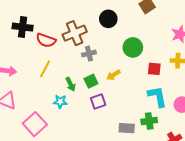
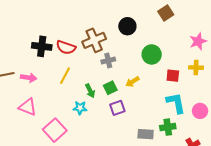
black cross: (23, 27) -> (42, 46), moved

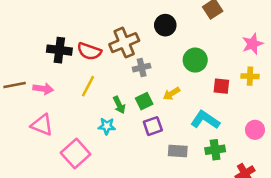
cyan L-shape: (176, 103) -> (205, 120), moved, turned -45
gray rectangle: (146, 134) -> (178, 151), moved

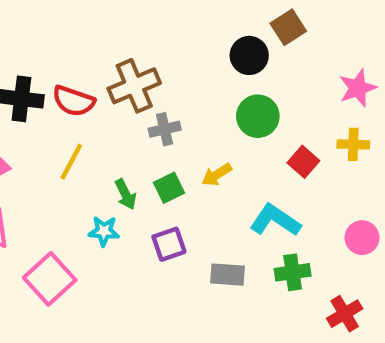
black circle: (165, 25) -> (249, 55), moved
red square: (221, 86) -> (303, 162), turned 35
purple square: (153, 126) -> (169, 244), moved

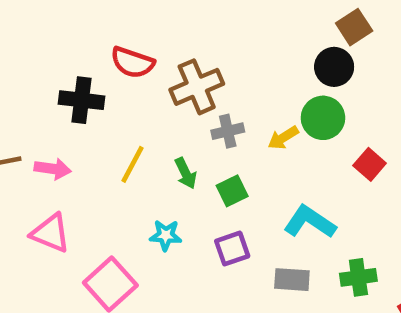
black circle: (249, 55) -> (334, 67), moved
red semicircle: (73, 101) -> (132, 62), moved
yellow arrow: (217, 175) -> (283, 138), moved
green arrow: (126, 194) -> (186, 173), moved
cyan L-shape: (275, 220) -> (310, 222), moved

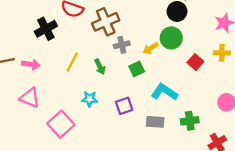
black cross: (82, 100) -> (46, 29), turned -35
green square: (232, 191) -> (137, 69), moved

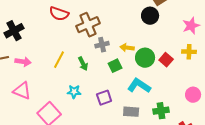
black cross: (46, 29) -> (14, 31), moved
green circle: (171, 38) -> (145, 58), moved
yellow arrow: (151, 48) -> (127, 48), turned 40

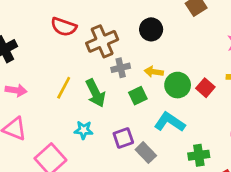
black circle: (150, 16) -> (151, 29), moved
green arrow: (83, 64) -> (95, 93), size x1.5
gray rectangle: (131, 112) -> (146, 153), moved, turned 42

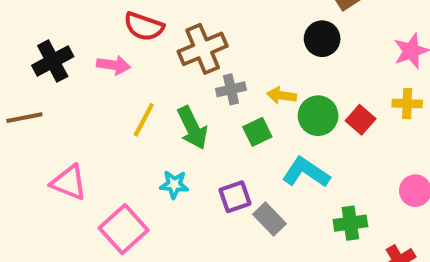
black circle: (151, 29) -> (322, 39), moved
pink arrow: (16, 90) -> (113, 65), moved

